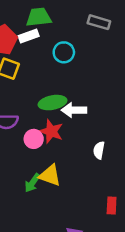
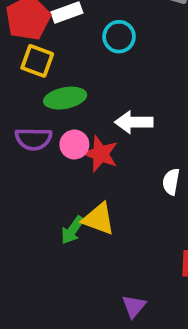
green ellipse: (53, 103) -> (65, 98), moved
pink circle: (34, 139) -> (74, 145), moved

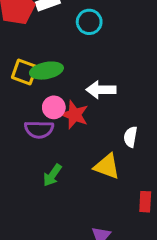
yellow square: (37, 61) -> (24, 72), moved
purple semicircle: (33, 139) -> (39, 129), moved
yellow triangle: (99, 219) -> (107, 166), moved

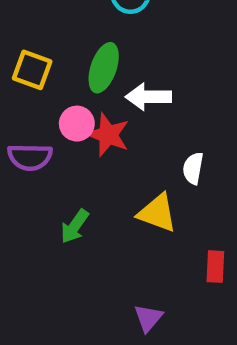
green ellipse: (46, 71) -> (104, 68), moved, turned -60
purple semicircle: (39, 129) -> (30, 157), moved

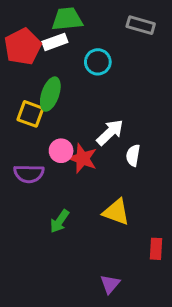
green ellipse: (104, 68) -> (50, 94), moved
white arrow: (148, 97) -> (110, 132), turned 136
white semicircle: (193, 168) -> (133, 155), moved

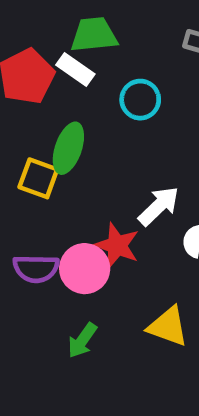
white rectangle: (55, 42) -> (75, 69), turned 55
pink circle: (61, 151) -> (85, 269), moved, size x1.4

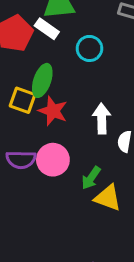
white arrow: (159, 206) -> (102, 119), turned -48
red star: (117, 245) -> (53, 111), moved
green arrow: (82, 340) -> (91, 178), moved

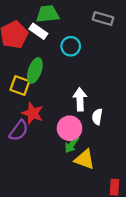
red star: (53, 111) -> (33, 113), moved
purple semicircle: (21, 160) -> (19, 131), turned -55
pink circle: (53, 160) -> (70, 128), moved

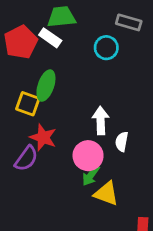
cyan circle: (71, 46) -> (106, 48), moved

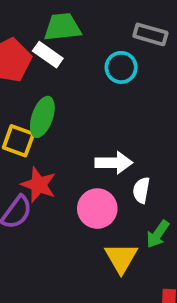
white arrow: (101, 121) -> (114, 163), turned 92
green arrow: (91, 175) -> (158, 234), moved
yellow triangle: (106, 194) -> (121, 258), turned 40

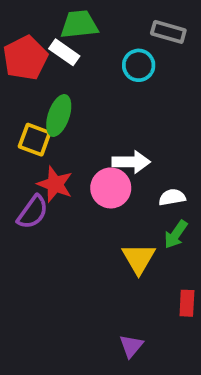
white semicircle: (141, 190) -> (172, 197), moved, turned 70
pink circle: (97, 209) -> (111, 188), moved

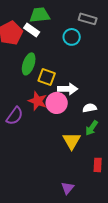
yellow square: (35, 140) -> (47, 77), moved
red star: (55, 184) -> (38, 101), moved

